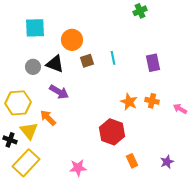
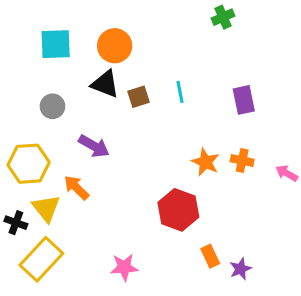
orange circle: (72, 40) -> (115, 46), moved
black triangle: (55, 64) -> (105, 84), moved
purple star: (167, 162) -> (241, 269), moved

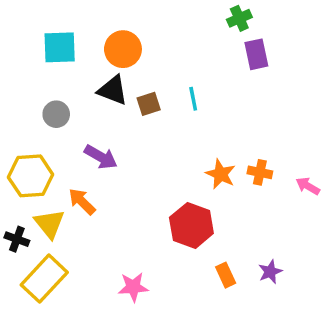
purple rectangle: (244, 100) -> (256, 54), moved
purple star: (241, 269) -> (270, 272), moved

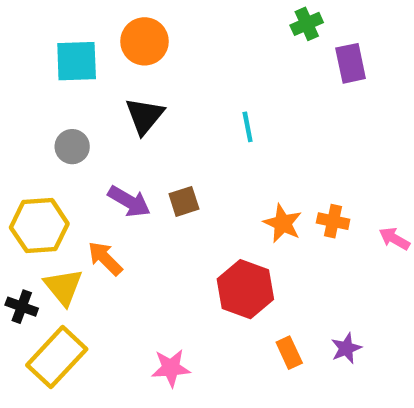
orange circle: (123, 49) -> (145, 41), moved
purple rectangle: (256, 54) -> (351, 63), moved
black triangle: (113, 90) -> (145, 116), turned 48
brown square: (149, 104) -> (184, 201), moved

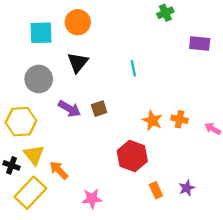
purple rectangle: (351, 63) -> (200, 43), moved, turned -72
gray circle: (72, 147) -> (39, 79), size x1.5
orange arrow: (105, 258) -> (59, 170), moved

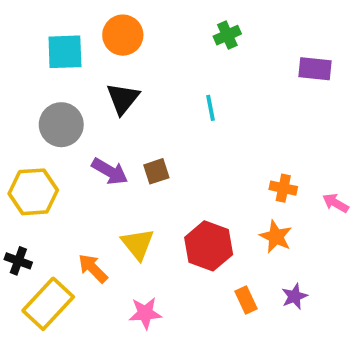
green cross: (165, 13) -> (227, 35), moved
orange star: (152, 120) -> (276, 237), moved
yellow triangle: (34, 155) -> (138, 244), moved

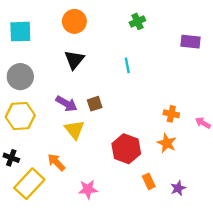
cyan square: (65, 52) -> (20, 32), moved
gray circle: (61, 125) -> (20, 77), moved
yellow triangle: (138, 244) -> (74, 130), moved
purple star: (294, 296) -> (178, 188), moved

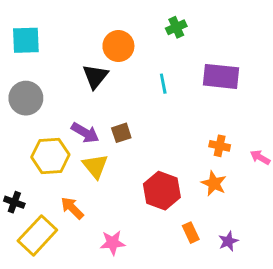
orange circle: (74, 21) -> (118, 46), moved
purple rectangle: (190, 42) -> (221, 76), moved, size x1.4
yellow hexagon: (20, 116) -> (50, 156), moved

